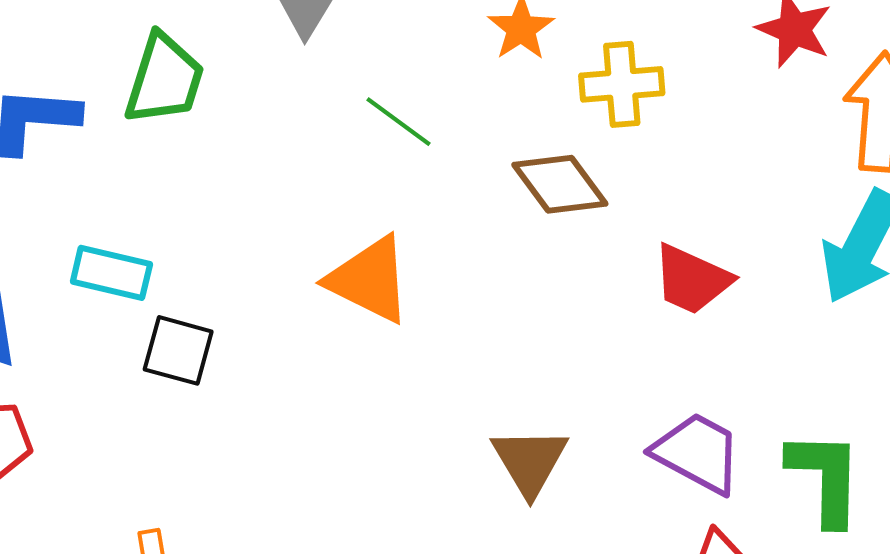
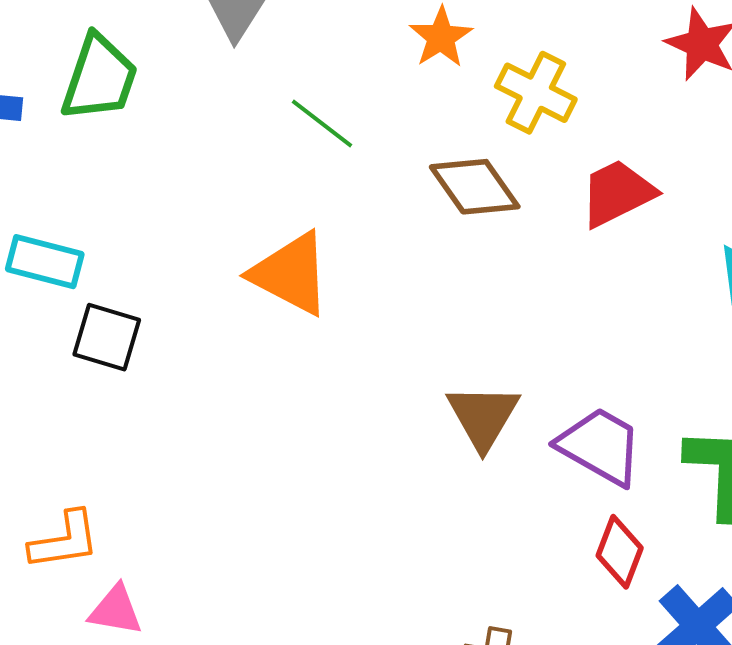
yellow cross: (622, 84) -> (536, 93), turned 30
red trapezoid: (692, 280) -> (617, 193), moved, turned 128
brown triangle: (530, 461) -> (483, 416), moved

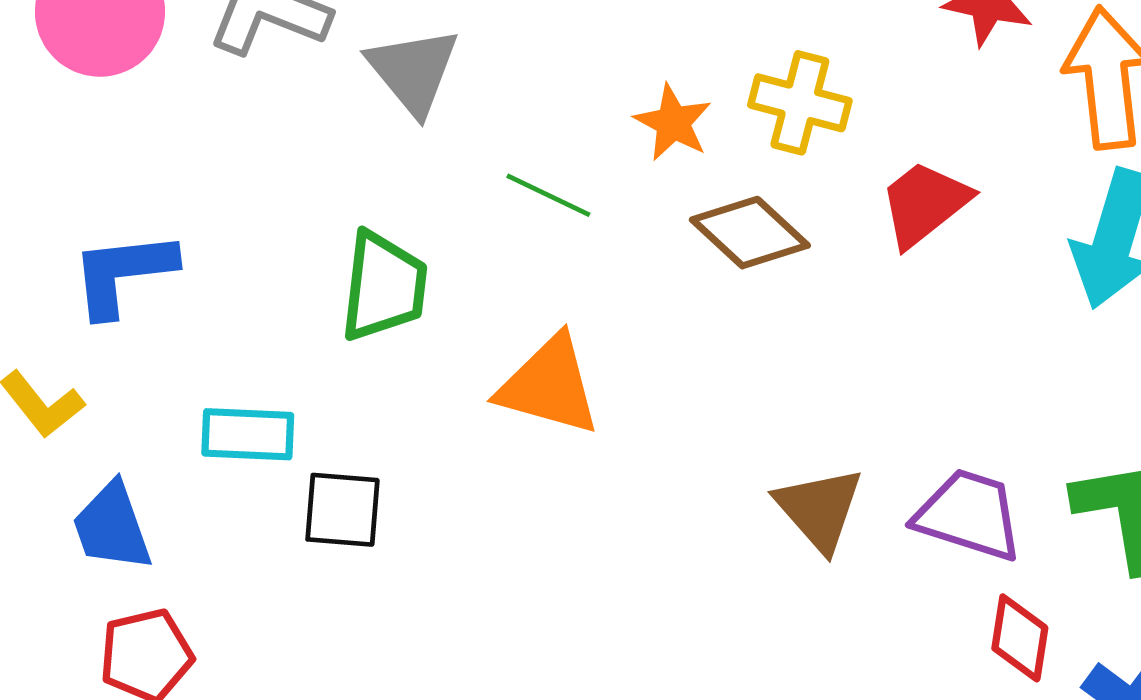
orange star: (441, 37) -> (673, 123), moved
green trapezoid: (99, 78) -> (384, 286), moved

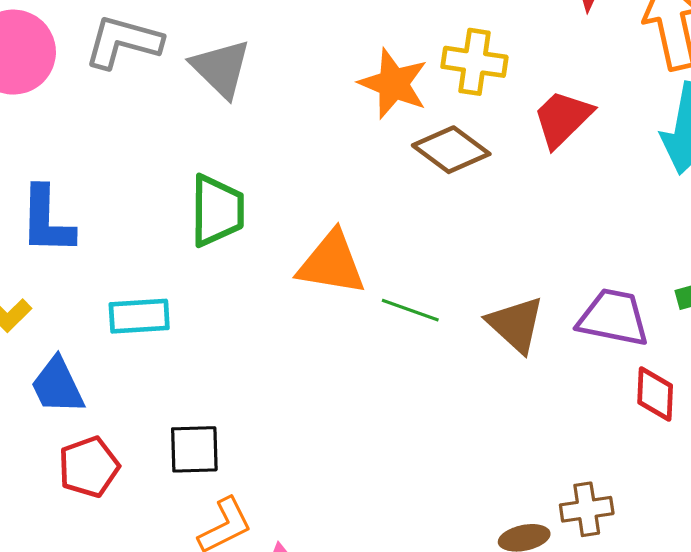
orange star: (673, 123) -> (393, 84), size x1.4
green line: (548, 195) -> (410, 310), moved
blue L-shape: (123, 273) -> (47, 220), turned -76
black square: (342, 510) -> (194, 449), moved

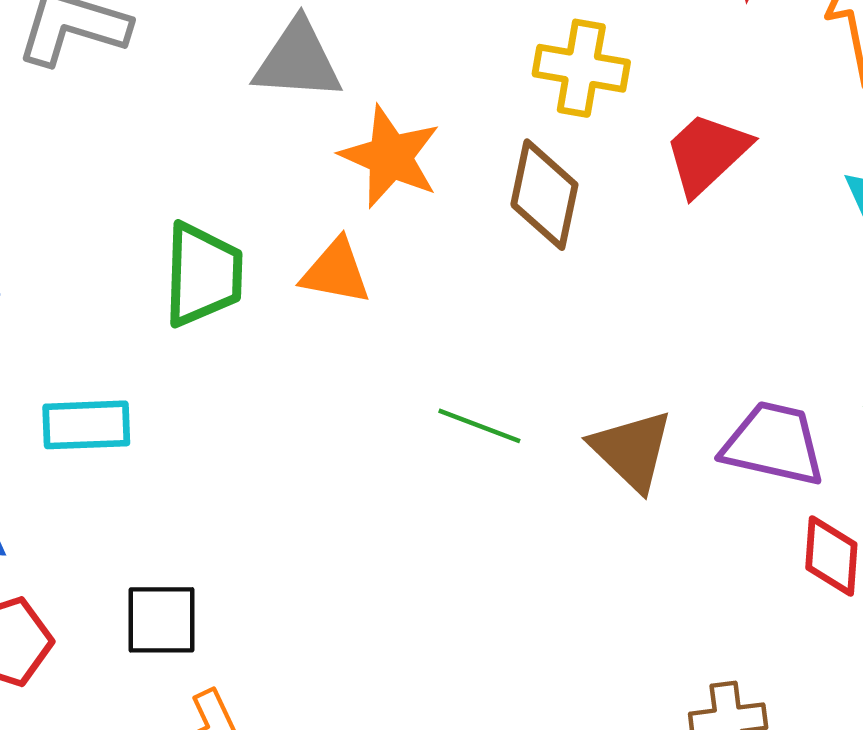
gray triangle: (221, 68) -> (298, 60), moved, turned -42
orange star: (393, 84) -> (390, 157), moved
brown diamond: (451, 150) -> (544, 195), turned 64
orange triangle: (332, 263) -> (336, 272), moved, size x0.7

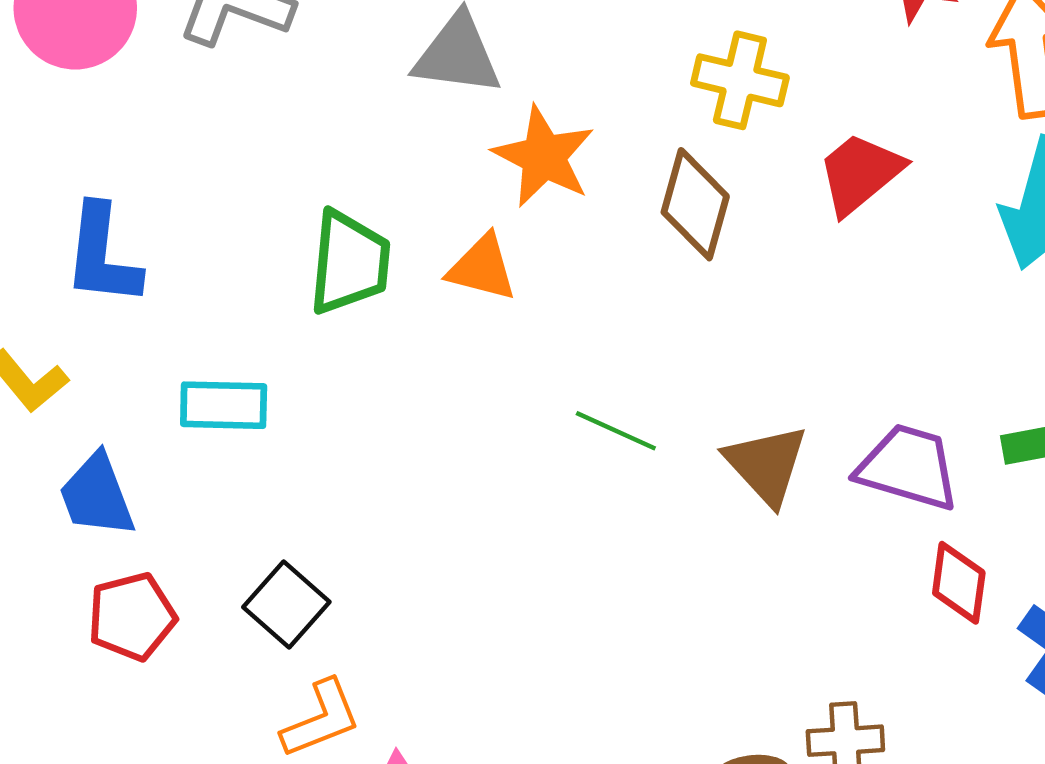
black square: (161, 620) -> (286, 605), turned 38

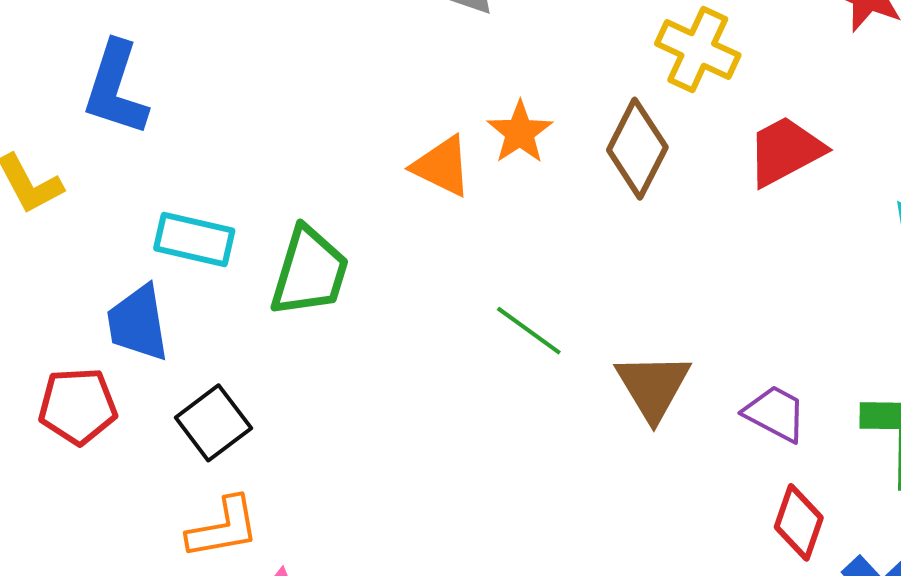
orange star: (544, 157) -> (520, 132), moved, size x0.7
green trapezoid: (349, 262) -> (310, 272), moved
purple trapezoid: (908, 467) -> (775, 414), size x0.7
blue trapezoid: (97, 495) -> (138, 323), moved

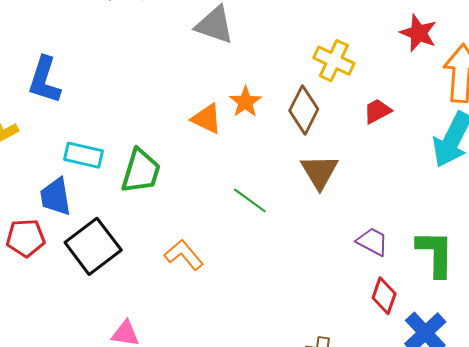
red trapezoid: (785, 151) -> (377, 111), size x0.7
brown triangle: (653, 386) -> (319, 172), moved
black square: (213, 423) -> (93, 246), size x1.5
orange L-shape: (223, 528) -> (184, 255), moved, turned -120

